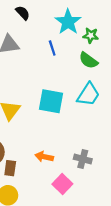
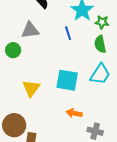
green semicircle: (88, 60) -> (100, 44), turned 42
orange arrow: (44, 157) -> (74, 113), moved

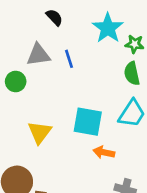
blue line: (68, 33) -> (69, 59), moved
orange arrow: (74, 113) -> (104, 152), moved

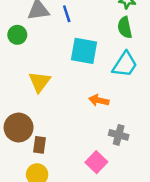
cyan square: (88, 122) -> (84, 51), moved

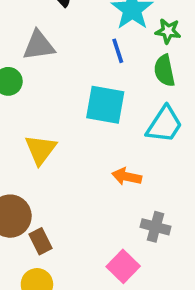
blue line: (67, 14) -> (118, 51), moved
brown rectangle: (40, 145) -> (41, 241), turned -35

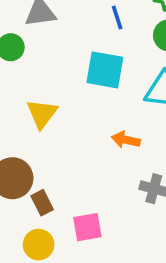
pink square: (123, 266) -> (87, 227), moved, turned 36

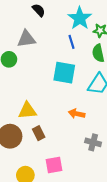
yellow triangle: (42, 114) -> (27, 111), moved, turned 48
brown rectangle: (42, 203) -> (39, 133), moved

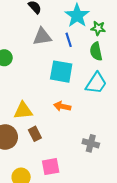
gray triangle: (26, 39) -> (42, 37), moved
orange arrow: (77, 114) -> (62, 106), moved

